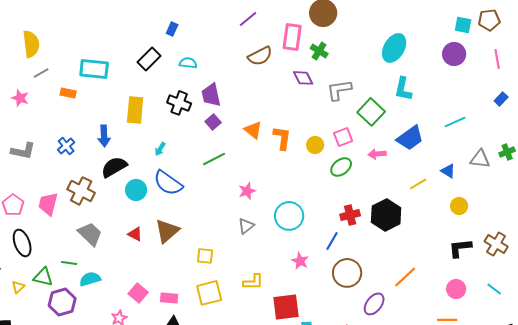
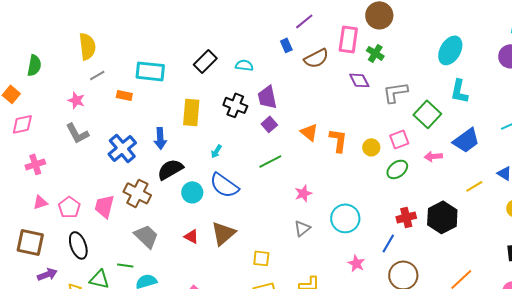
blue rectangle: (172, 29) -> (286, 45), moved, turned -48
blue cross: (66, 146) -> (122, 148), size x1.6
gray L-shape: (23, 151) -> (77, 133), moved, turned 50

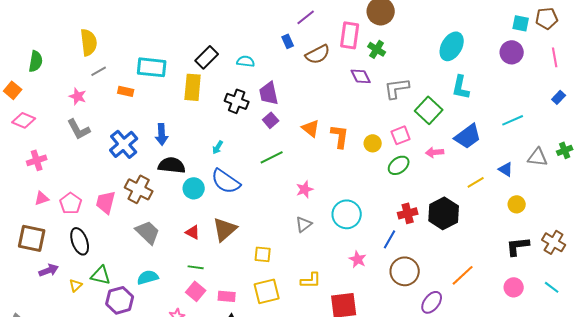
yellow rectangle: (191, 112) -> (193, 87), moved
pink diamond: (22, 124) -> (24, 120), turned 35
black semicircle: (170, 169) -> (172, 165), turned 36
green line: (125, 265) -> (196, 267), moved

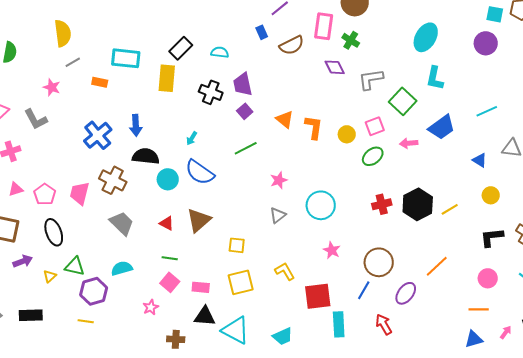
gray L-shape: (79, 129) -> (36, 119), moved
yellow line: (476, 182) -> (450, 209), moved
blue line: (390, 239) -> (364, 290), moved
yellow L-shape: (311, 280) -> (285, 271), turned -120

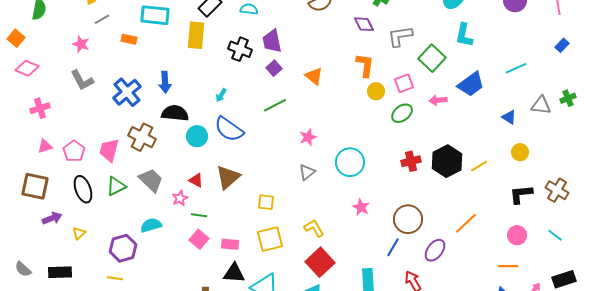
gray L-shape: (36, 119) -> (82, 80), moved
orange L-shape: (314, 127) -> (365, 65), moved
green triangle: (75, 266) -> (116, 186), moved, turned -40
red square: (318, 296) -> (320, 262), moved, turned -36
pink star: (151, 307) -> (180, 198), moved

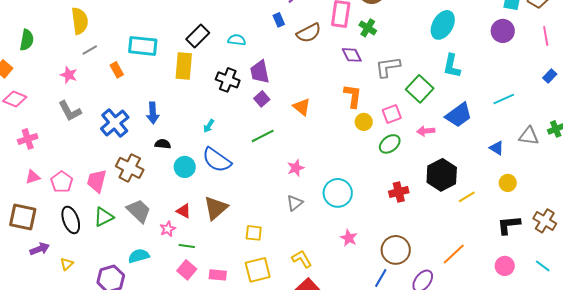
orange rectangle: (129, 39) -> (117, 70), turned 49
black semicircle: (175, 113) -> (163, 144), size x0.6
black hexagon: (447, 161) -> (442, 175), moved

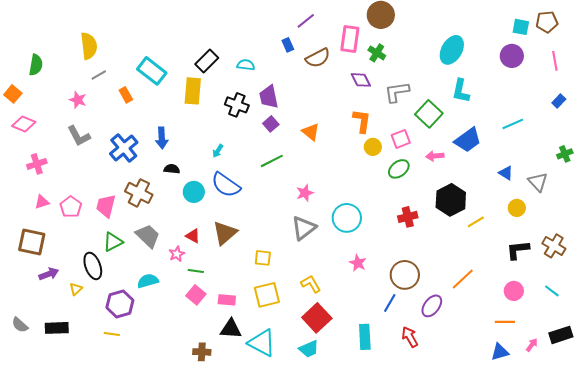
cyan rectangle: (143, 46) -> (152, 71), turned 32
gray triangle: (529, 136) -> (538, 182), moved, turned 40
gray triangle: (295, 203) -> (304, 228), size x1.5
black ellipse: (71, 220) -> (93, 266), moved

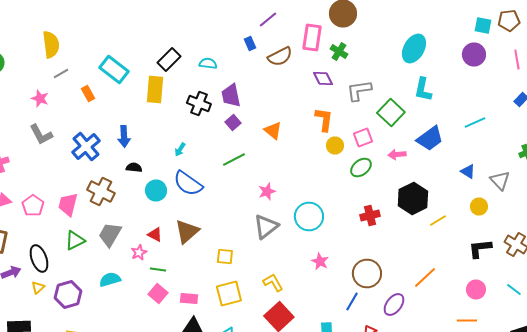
gray trapezoid: (148, 236) -> (110, 234), turned -104
black ellipse: (93, 266) -> (39, 258), moved
purple hexagon: (120, 304) -> (68, 294), moved

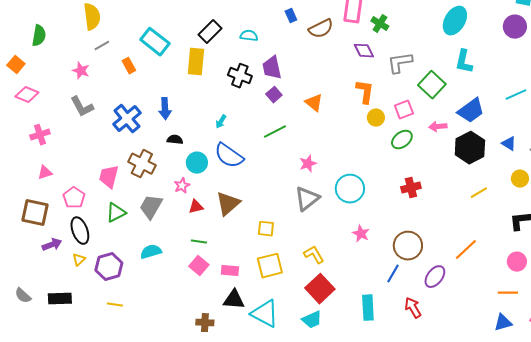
black hexagon: (413, 198) -> (470, 148), moved
pink pentagon: (33, 206) -> (74, 198), moved
red triangle: (155, 234) -> (196, 207), turned -42
pink star: (139, 252) -> (182, 186), moved

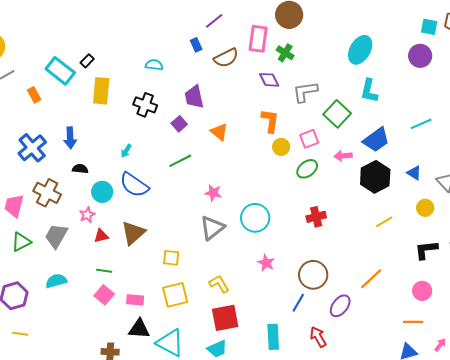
black rectangle: (210, 32) -> (87, 61), moved, size x0.6
purple trapezoid: (272, 68) -> (194, 97), moved
pink star: (308, 164) -> (213, 193), turned 30
red square: (320, 289) -> (225, 318), turned 32

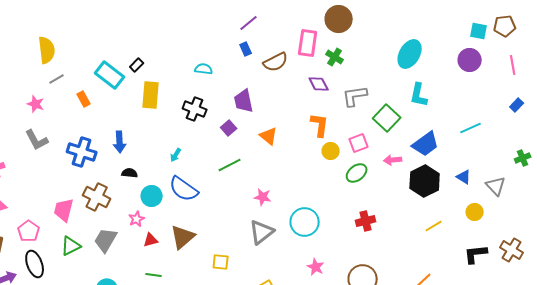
purple line: (214, 21) -> (249, 23), moved
blue cross: (32, 148) -> (82, 152), turned -32

